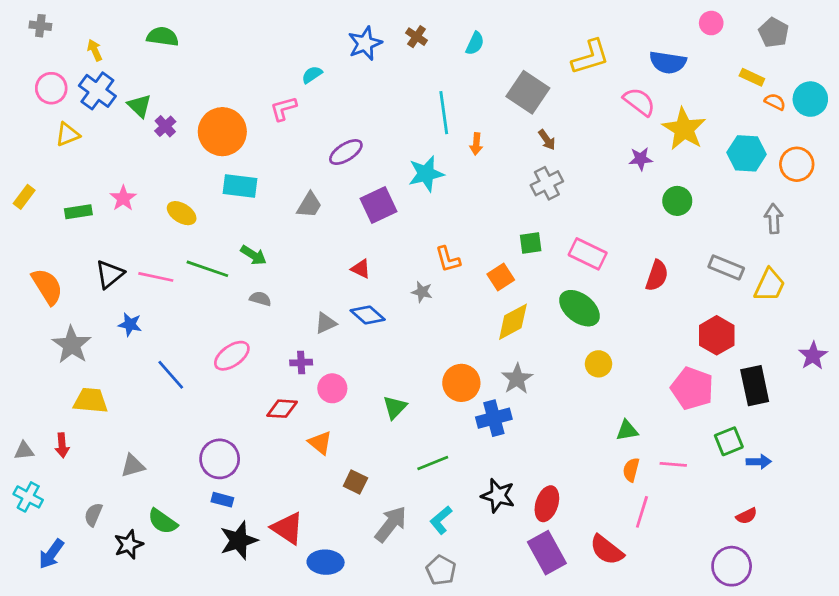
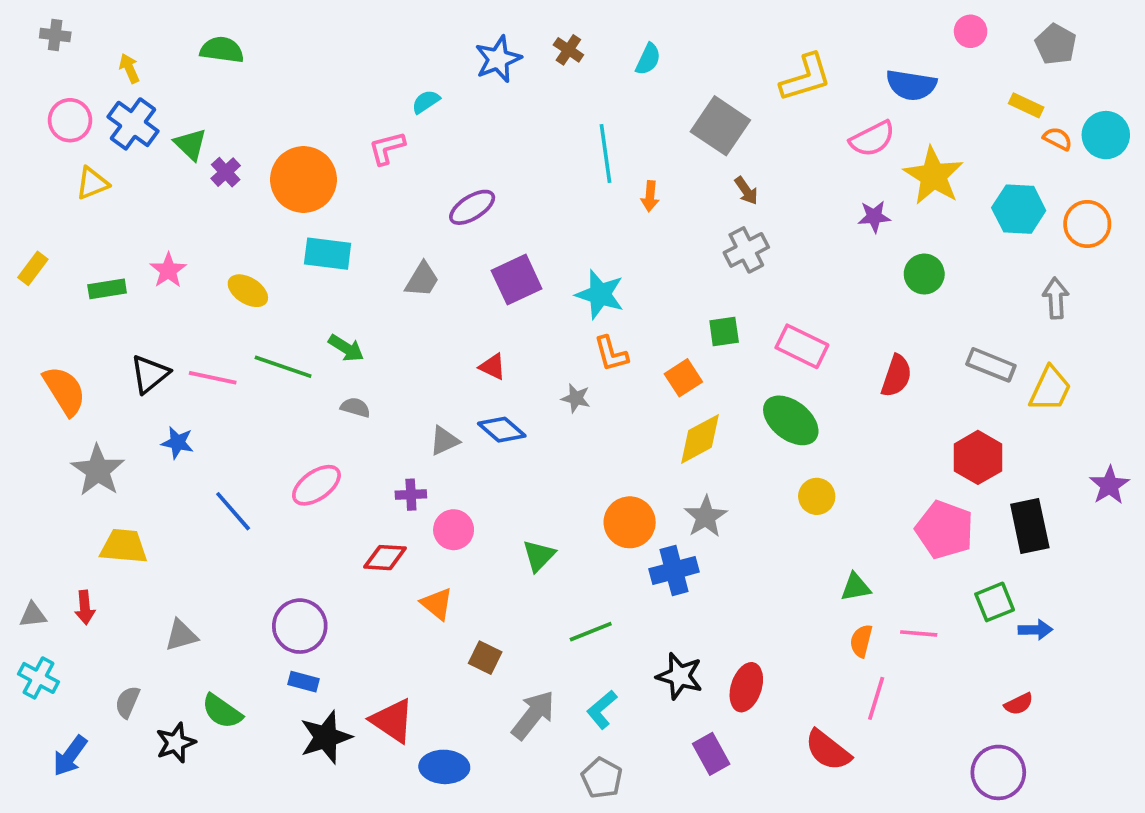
pink semicircle: (639, 102) -> (872, 139), turned 116
cyan star: (426, 174) -> (600, 294), moved, turned 30
purple rectangle: (547, 553) -> (711, 754), moved, size x0.7

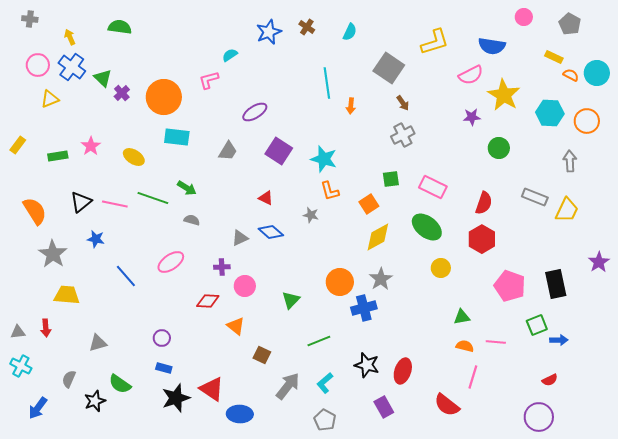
purple square: (517, 280) -> (279, 151), turned -32
red hexagon: (978, 457) -> (482, 239), moved
purple circle: (300, 626) -> (162, 338), size x0.6
orange semicircle: (861, 641) -> (465, 346), turned 90

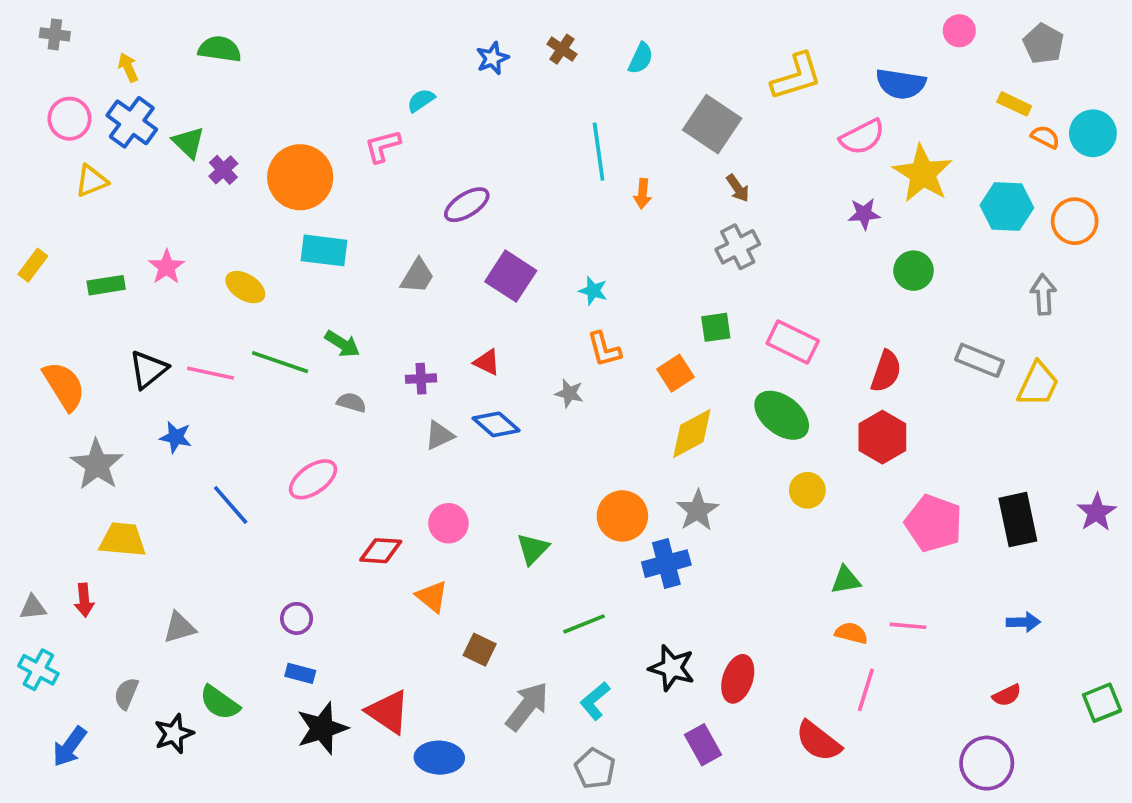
blue star: (269, 32) -> (492, 58), size x0.7
cyan star: (324, 159) -> (593, 291), size x0.6
purple star: (599, 262) -> (1097, 512), moved
purple cross: (222, 267) -> (421, 379), moved
green square: (537, 325) -> (1102, 703), moved

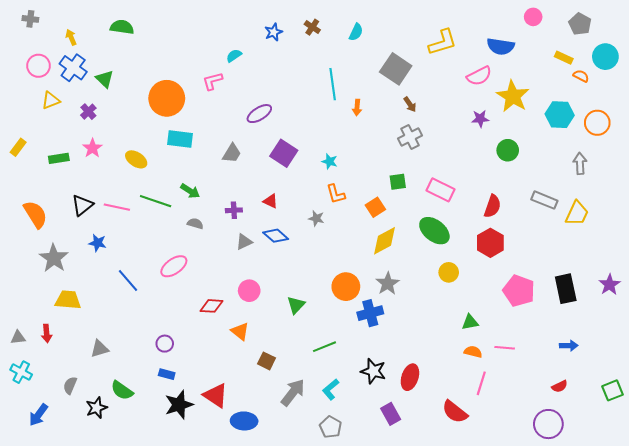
cyan circle: (1093, 133) -> (605, 57), moved
purple cross: (223, 170) -> (88, 112), moved

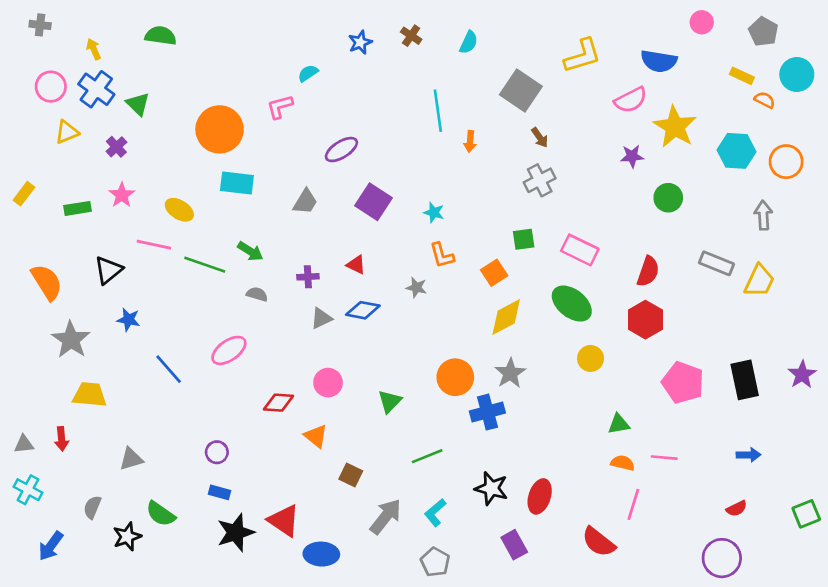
pink line: (117, 207) -> (154, 245), moved
blue diamond: (276, 236) -> (363, 310), turned -30

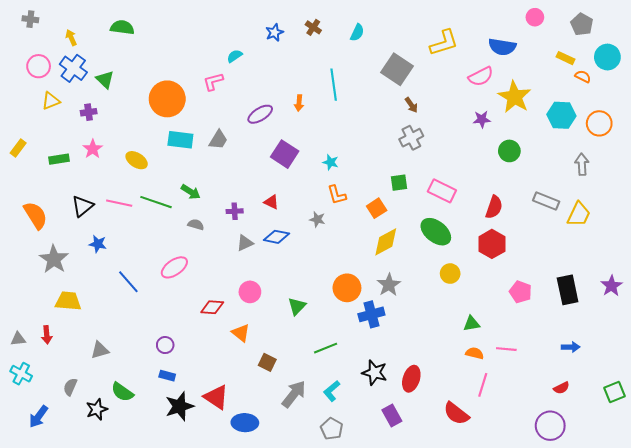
orange arrow: (470, 141) -> (299, 103), moved
purple cross: (116, 147) -> (89, 112), turned 35
gray trapezoid: (305, 202) -> (218, 140), moved
pink line: (154, 245) -> (119, 203), moved
pink pentagon: (683, 383) -> (521, 292), size x0.7

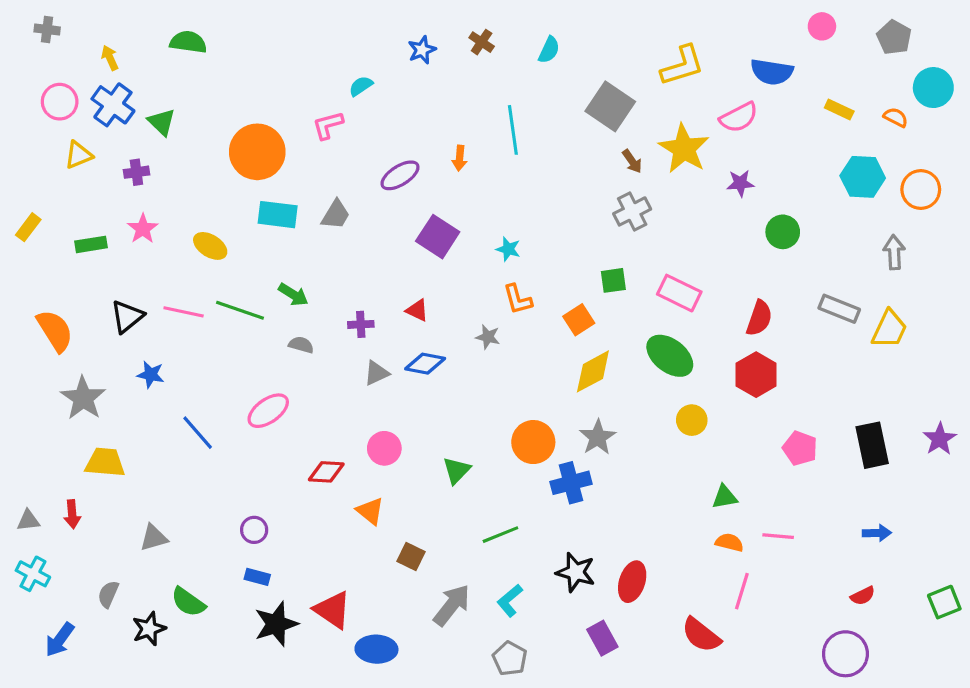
yellow rectangle: (566, 58) -> (839, 109), moved
yellow star: (514, 97) -> (684, 149), moved

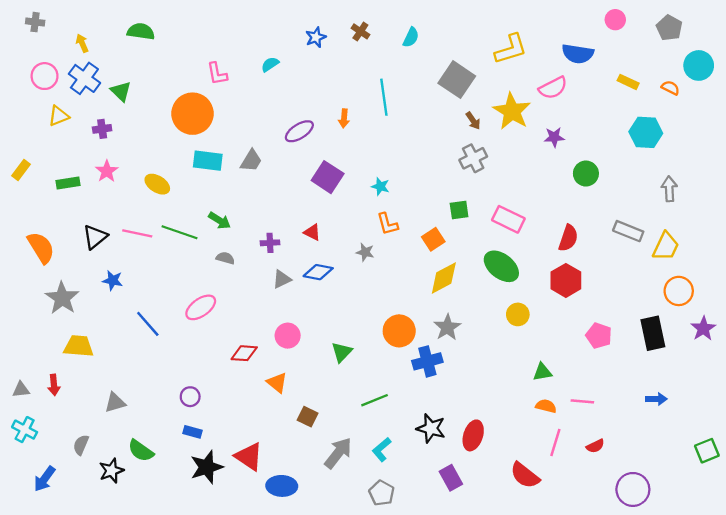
pink L-shape: (328, 125) -> (217, 74), moved, turned -85
orange circle: (921, 189) -> (679, 291), moved
red semicircle: (863, 596) -> (595, 446), moved

